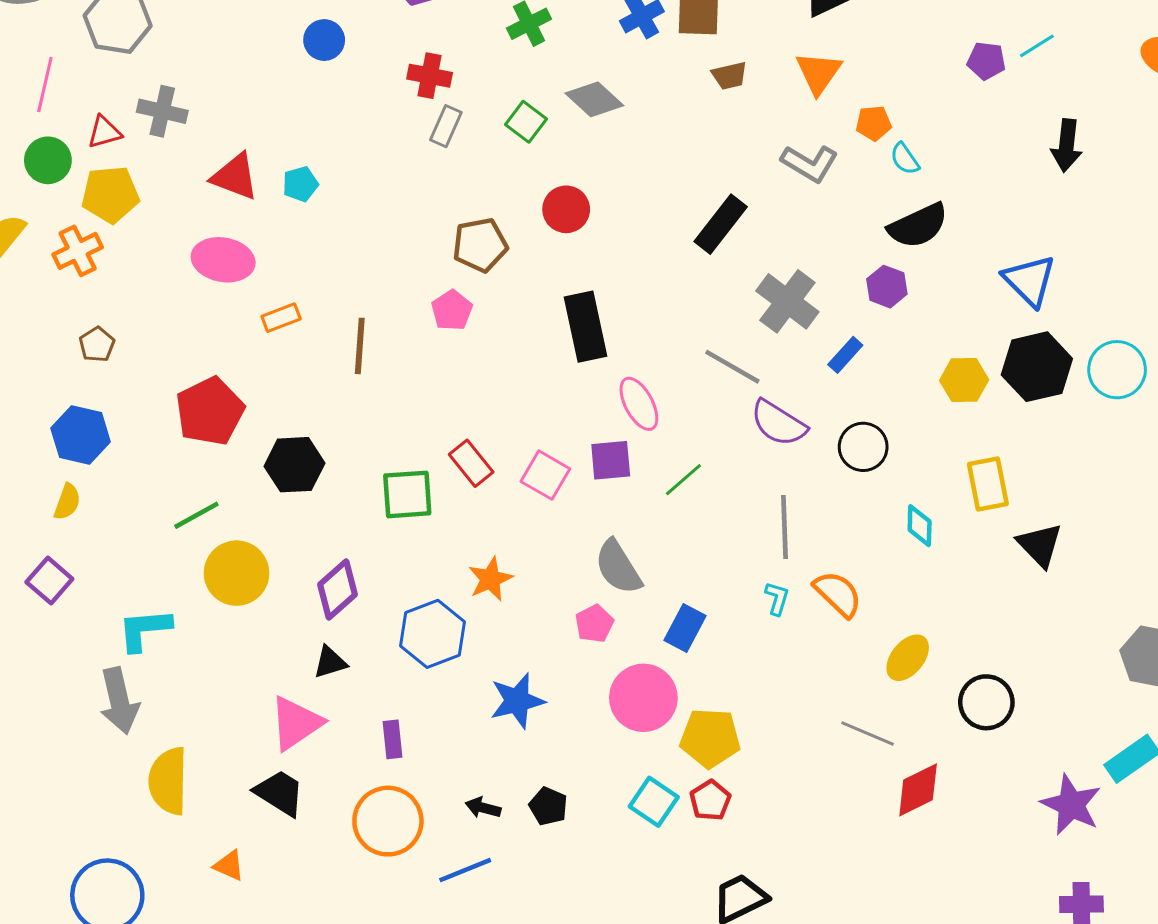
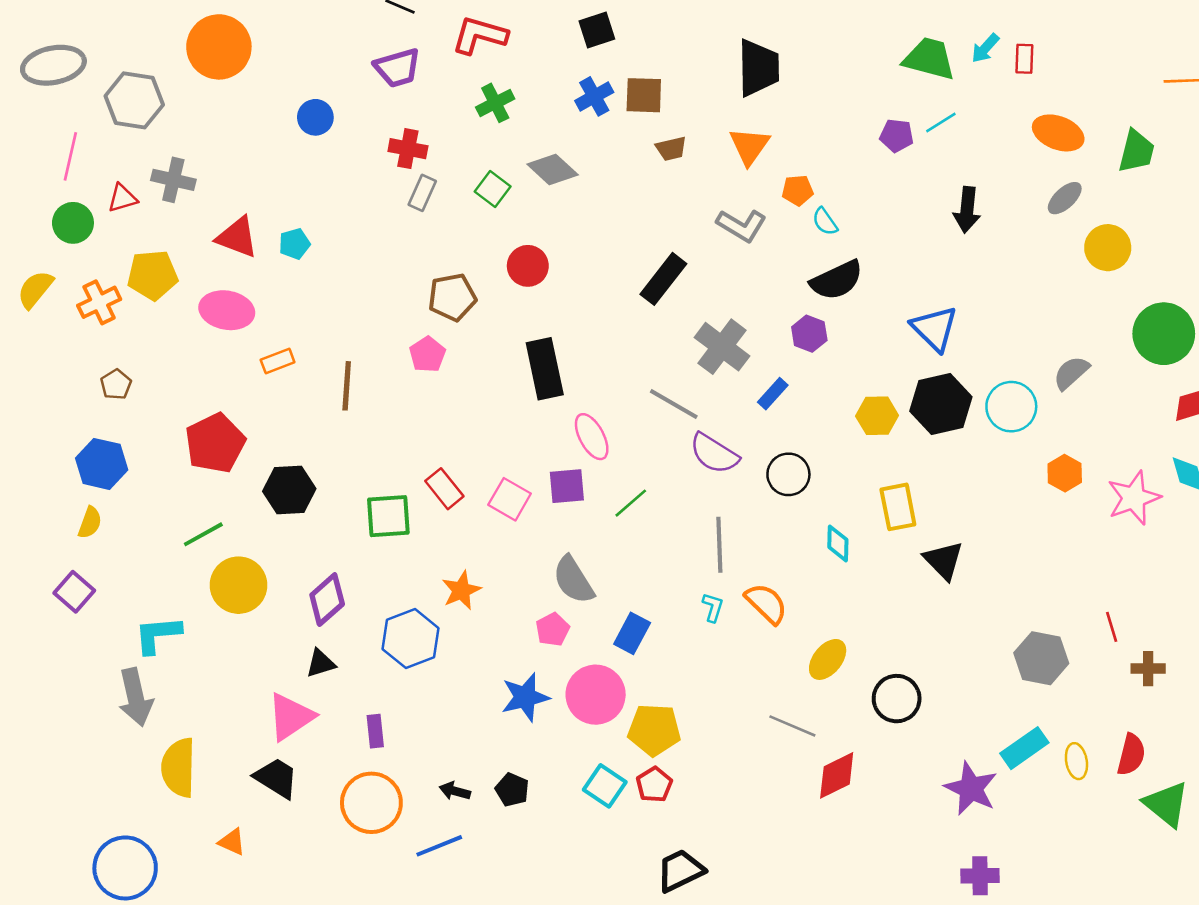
yellow pentagon: (110, 194) -> (152, 275), moved
blue star: (517, 701) -> (525, 697), moved

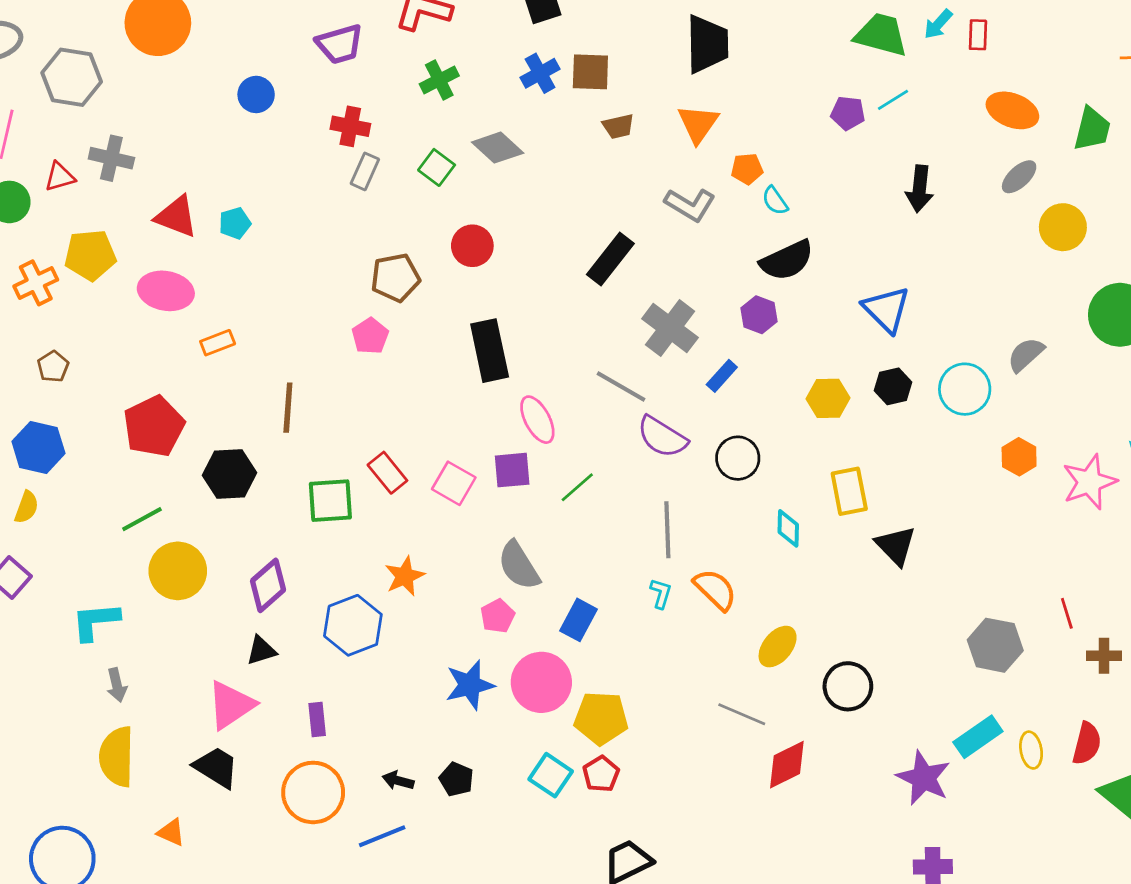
brown line: (347, 386) -> (288, 408), moved
black hexagon: (941, 404) -> (893, 386), size x0.6
gray arrow: (136, 697) -> (117, 685), moved, size x0.6

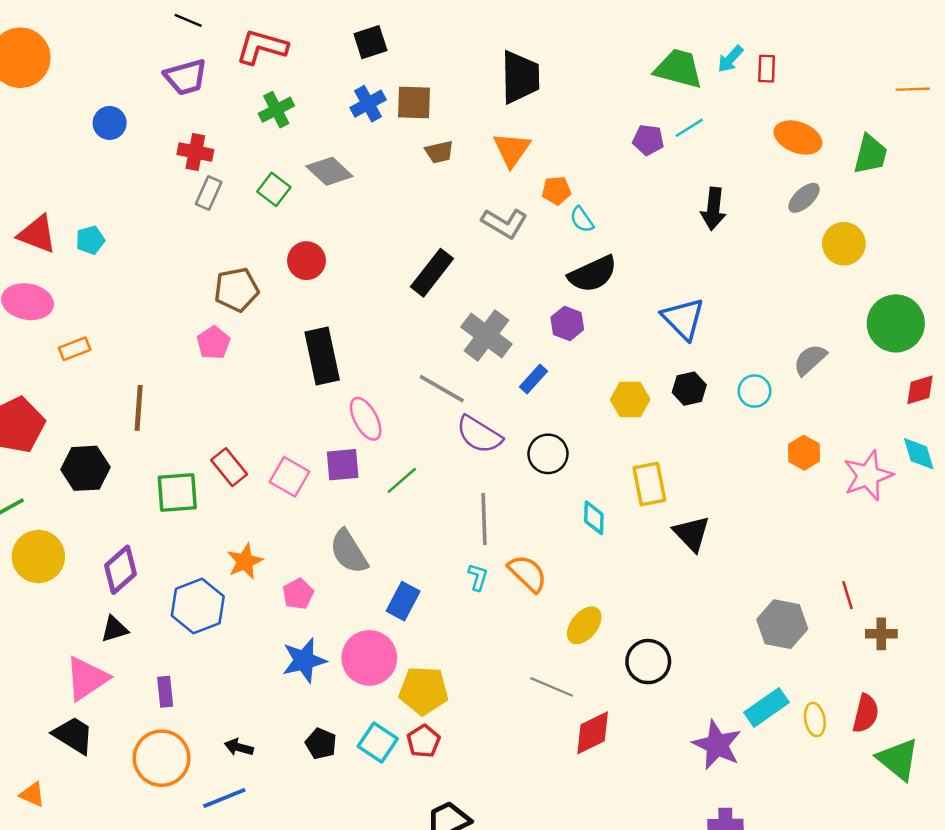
cyan circle: (965, 389) -> (754, 391), size x0.7
pink pentagon: (498, 616) -> (298, 594), moved
black pentagon: (456, 779) -> (321, 744), moved

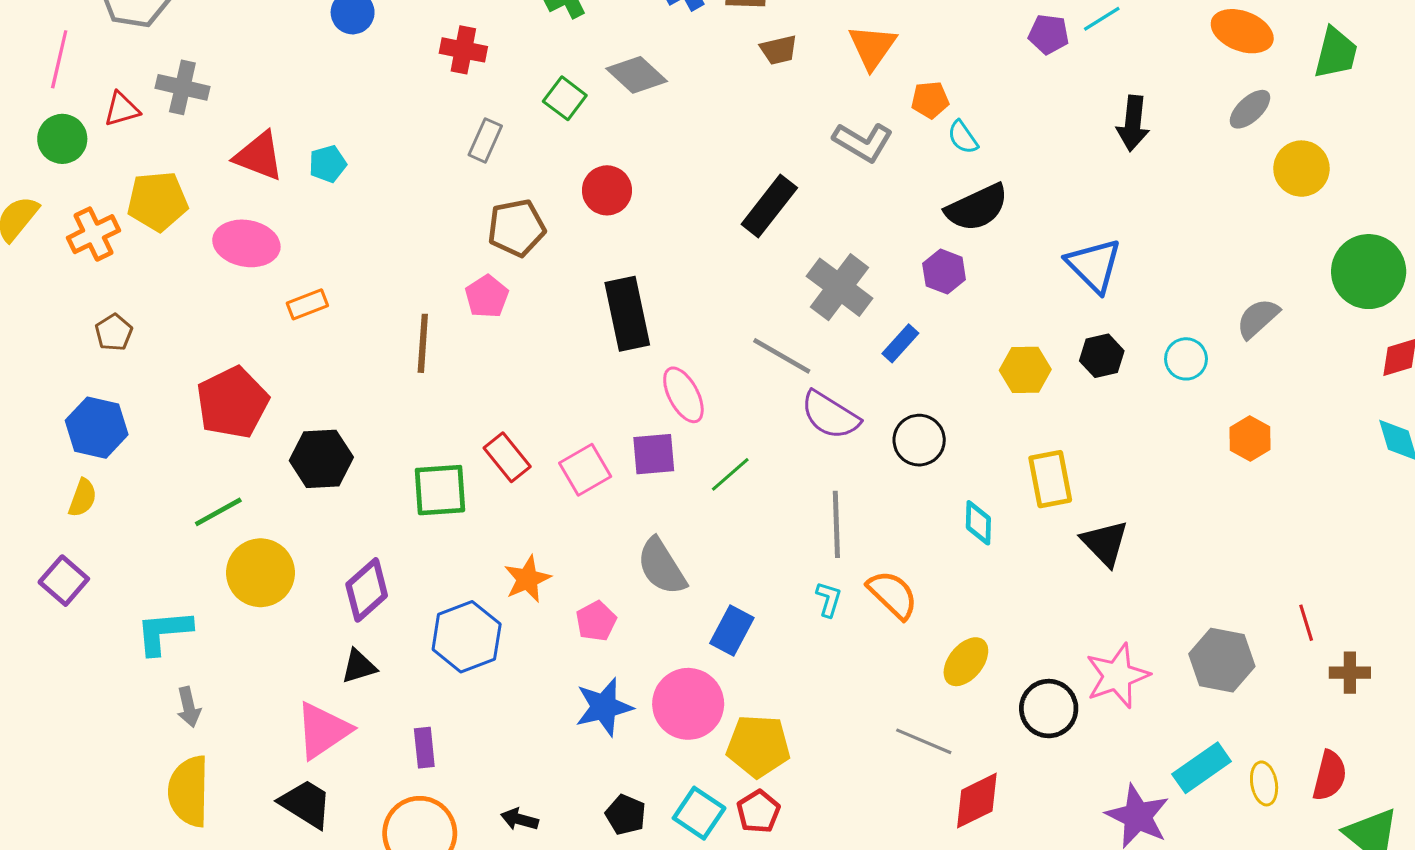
gray rectangle: (209, 193) -> (485, 140), moved
brown line: (139, 408) -> (423, 343), moved
pink star: (868, 476) -> (1117, 676), moved
pink square: (290, 477) -> (585, 470), turned 30

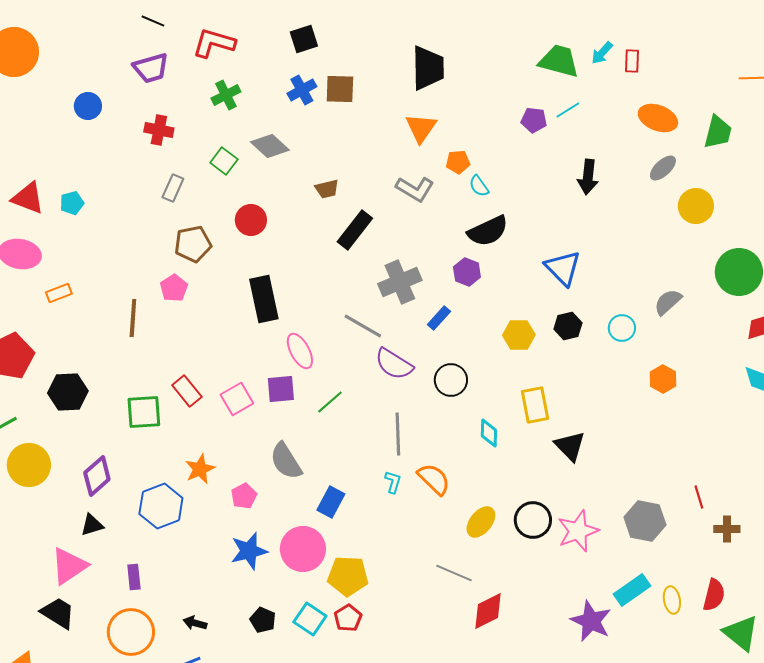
brown trapezoid: (779, 50) -> (327, 189), moved
gray cross: (840, 287) -> (400, 282), turned 30
black circle: (1049, 709) -> (533, 520), moved

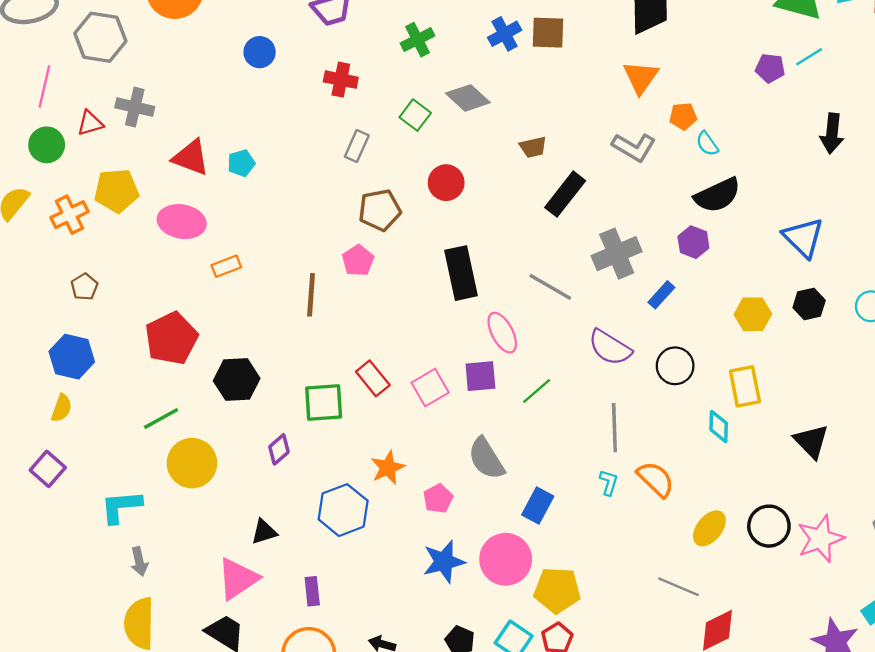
gray line: (363, 326) -> (550, 287), moved
yellow rectangle: (535, 405) -> (745, 386), moved
purple diamond: (97, 476) -> (279, 449), moved, size x0.7

